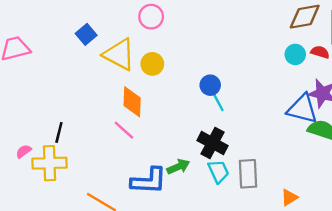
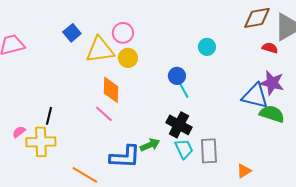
pink circle: (151, 17) -> (123, 33), moved
yellow triangle: (119, 54) -> (100, 50), turned -36
cyan circle: (295, 54) -> (207, 47), moved

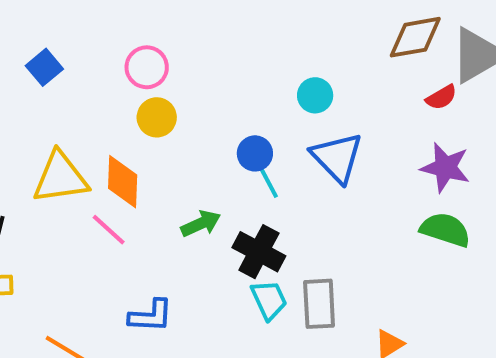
red semicircle: (270, 48) -> (441, 97), turned 133
yellow triangle: (100, 50) -> (60, 178), moved
blue triangle: (255, 96) -> (337, 157), moved, turned 32
green arrow: (150, 145) -> (201, 224), moved
blue L-shape: (125, 157) -> (151, 316), size x0.7

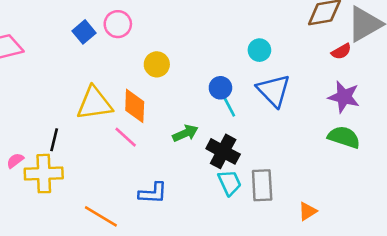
pink circle: (147, 67) -> (118, 24), moved

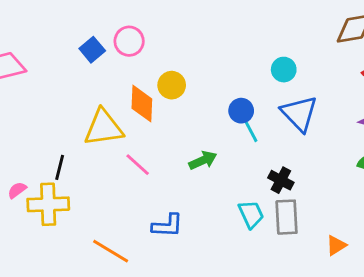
orange diamond: (135, 106) -> (142, 104), moved
black cross: (223, 151) -> (281, 180), moved, size x0.7

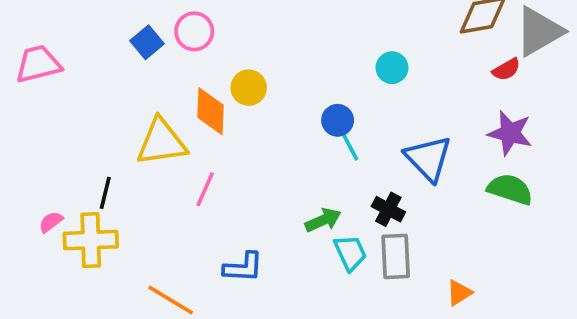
blue triangle: (299, 114) -> (428, 158), moved
green arrow: (203, 160) -> (323, 220), moved
pink line: (138, 165) -> (205, 189), turned 72

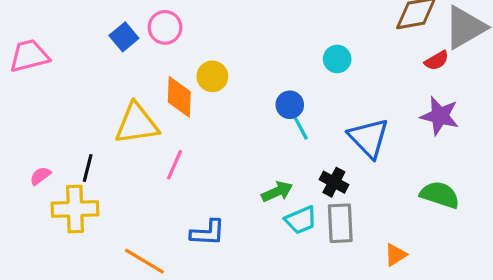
green semicircle: (510, 189) -> (440, 195), moved
pink semicircle: (51, 222) -> (40, 176), moved
cyan trapezoid: (350, 253) -> (301, 220), turned 92

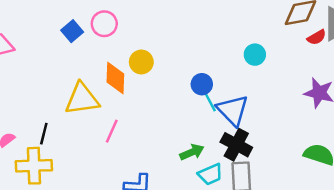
cyan circle: (337, 59) -> (255, 55), moved
red semicircle: (437, 61) -> (317, 37), moved
blue triangle: (369, 138) -> (233, 110), moved
black cross: (334, 182) -> (236, 145), size x1.4

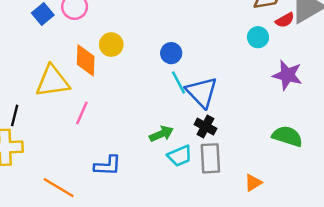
cyan circle: (255, 55) -> (258, 37), moved
blue circle: (202, 84) -> (171, 53), moved
black cross: (236, 145) -> (205, 126), size x0.7

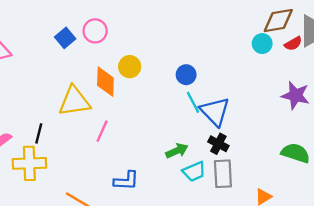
cyan circle: (258, 37) -> (262, 44), moved

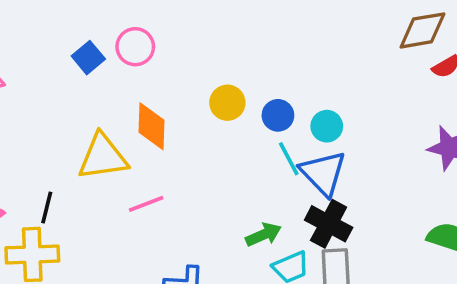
cyan circle: (262, 44) -> (327, 126), moved
yellow circle: (130, 67) -> (227, 103), moved
pink line: (102, 131) -> (146, 204), turned 45
black cross: (218, 144) -> (329, 224), size x1.4

